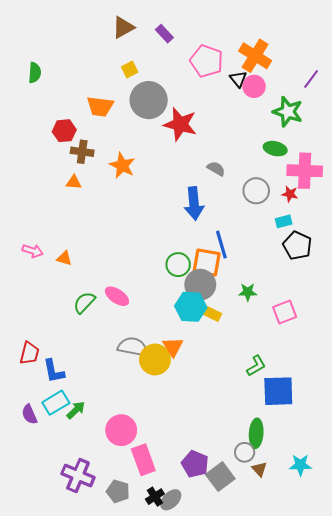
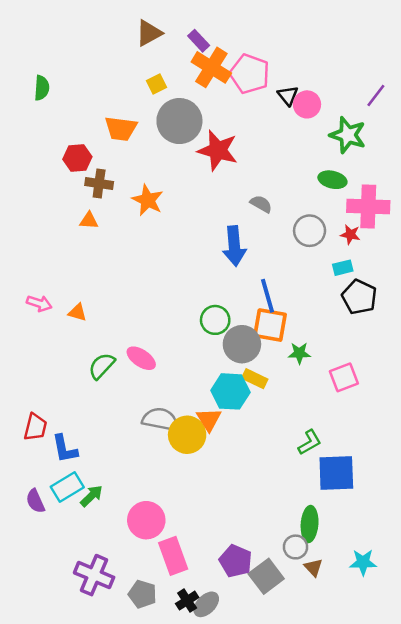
orange cross: (255, 56) -> (211, 67), moved
orange square: (207, 262) -> (270, 325), moved
cyan hexagon: (191, 307) -> (230, 391), moved

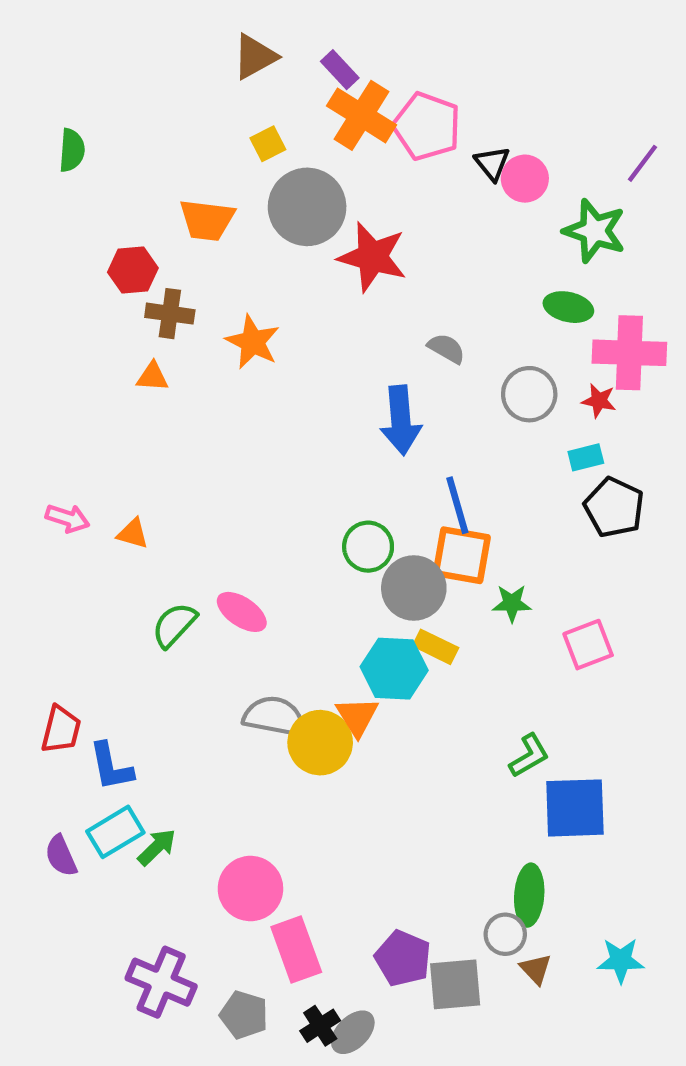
gray square: (266, 576) -> (455, 984), turned 32

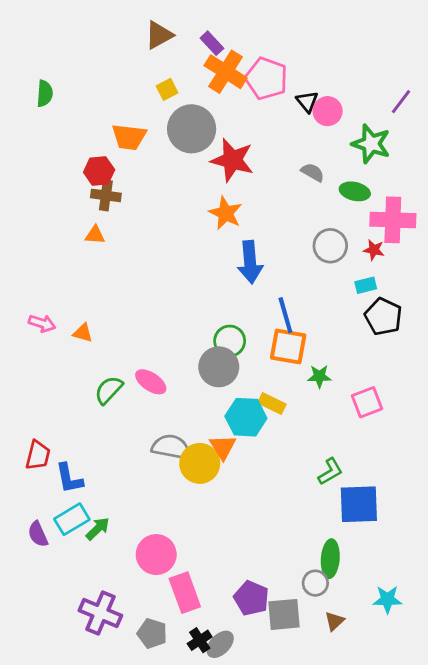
red hexagon: (133, 270) -> (99, 171), moved
orange star: (253, 342) -> (226, 213), moved
gray semicircle: (446, 348) -> (313, 172), moved
gray circle: (414, 588) -> (219, 367), moved
brown triangle: (536, 969) -> (334, 621), moved, turned 30

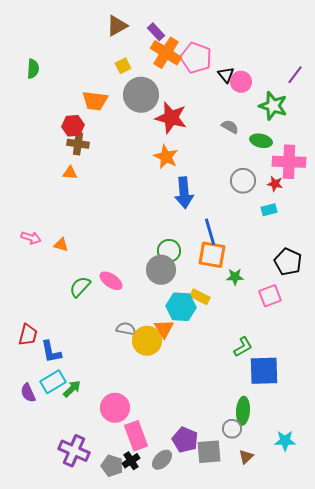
black pentagon: (383, 317) -> (288, 262), moved
gray semicircle: (171, 447) -> (126, 329), size x0.7
black cross: (200, 640) -> (131, 461), moved
gray ellipse: (220, 644) -> (162, 460), moved

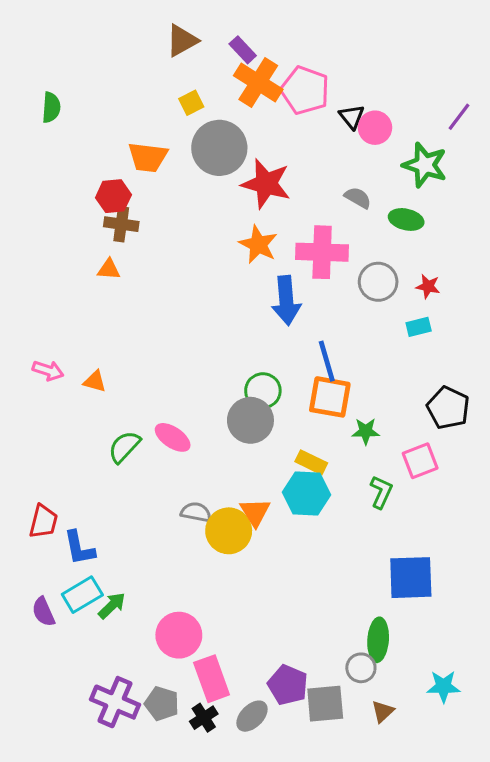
pink cross: (289, 162) -> (322, 252), moved
cyan hexagon: (181, 307) -> (306, 493), moved
green L-shape: (243, 347) -> (381, 492), moved, turned -35
gray pentagon: (112, 466) -> (162, 704), moved

